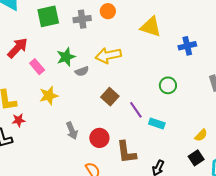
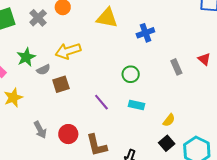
gray cross: (82, 19) -> (38, 18), turned -30
brown square: (110, 97) -> (61, 84), moved, turned 36
cyan rectangle: (157, 124) -> (136, 105), moved

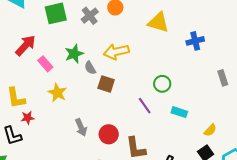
gray semicircle: (43, 70) -> (90, 68), turned 80
green circle: (131, 74) -> (162, 84), moved
brown square: (61, 84) -> (106, 84), turned 30
yellow star: (13, 98) -> (57, 93), turned -30

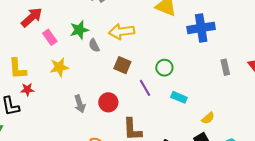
blue cross: (195, 41) -> (201, 28), size x1.5
brown square: (106, 84) -> (122, 65), moved
yellow star: (57, 93) -> (59, 67), turned 30
red circle: (109, 134) -> (108, 102), moved

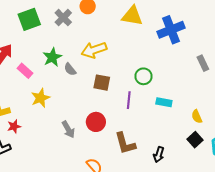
purple line: (145, 88) -> (129, 100), turned 48
yellow semicircle: (208, 118) -> (197, 116), turned 120

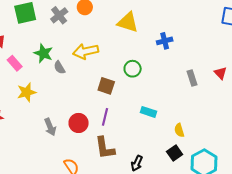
blue cross: (171, 30) -> (165, 41), size x0.6
green star: (52, 57) -> (43, 53), turned -30
green circle: (143, 76) -> (133, 69), moved
brown square: (102, 83) -> (106, 86), moved
purple line: (129, 100) -> (105, 117), moved

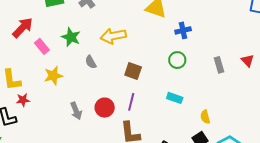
blue cross: (165, 41) -> (183, 30), moved
gray semicircle: (59, 67) -> (91, 62), moved
green circle: (133, 69) -> (177, 60), moved

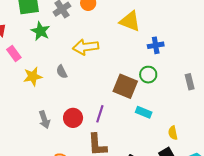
green star: (71, 37) -> (40, 31), moved
brown square: (133, 71) -> (125, 86), moved, size x1.4
yellow star: (53, 76) -> (33, 76), moved

